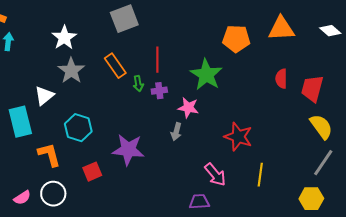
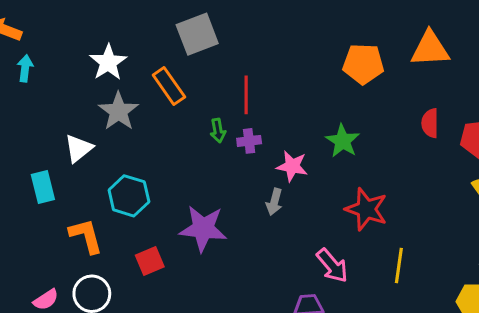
orange rectangle: (115, 66) -> (169, 86), moved
green star: (206, 75) -> (343, 141), moved, size x0.7
cyan rectangle: (20, 122) -> (43, 187), size x0.7

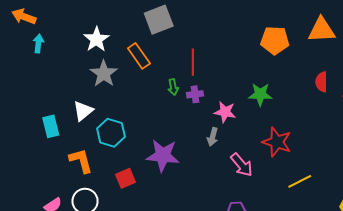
green star: (343, 141) -> (260, 94), turned -30
white triangle: (78, 148) -> (83, 111), moved
pink arrow: (332, 266) -> (242, 165), moved
yellow line: (399, 266) -> (300, 181), turned 55

